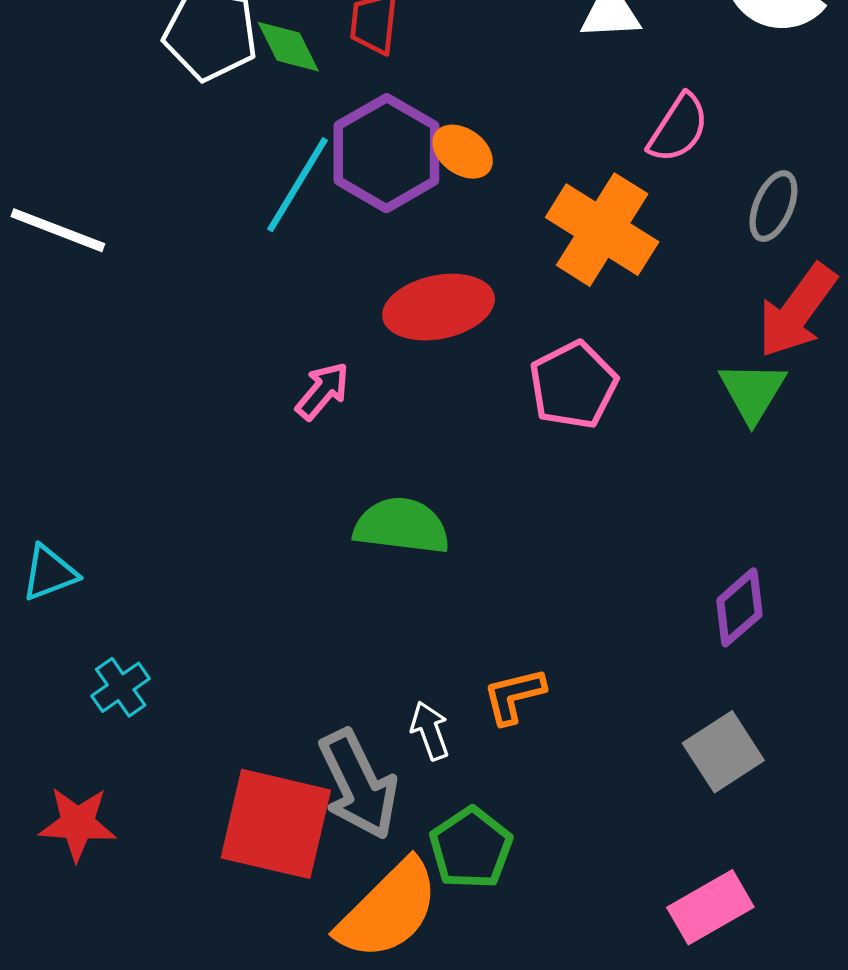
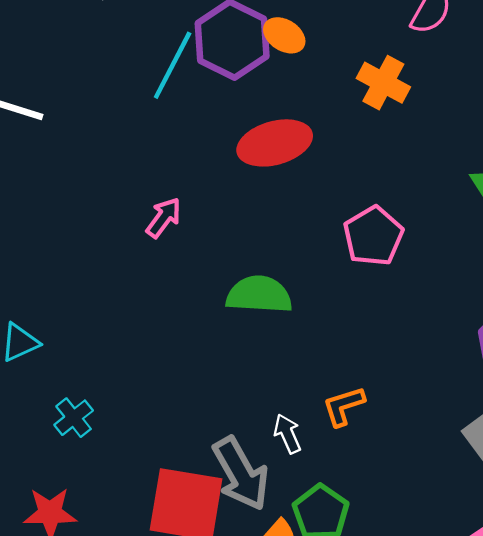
orange cross: (602, 230) -> (383, 83), size x0.7
pink pentagon: (573, 385) -> (373, 236), moved
pink arrow: (323, 391) -> (164, 218), moved

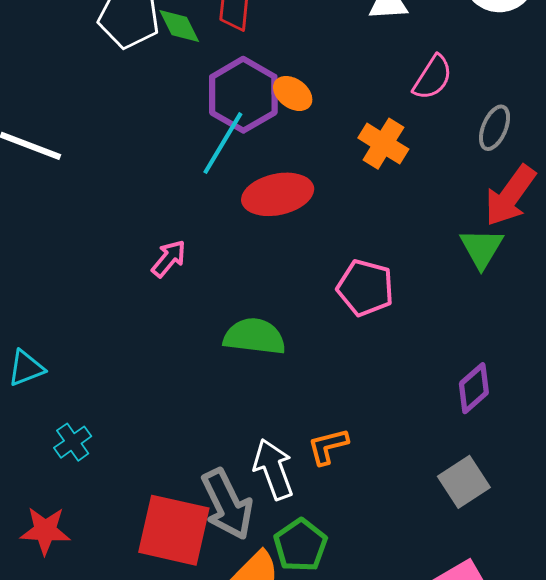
cyan line: (173, 65) -> (223, 143), moved
pink pentagon: (373, 236) -> (365, 288), turned -30
white arrow: (287, 434) -> (273, 469), size x1.6

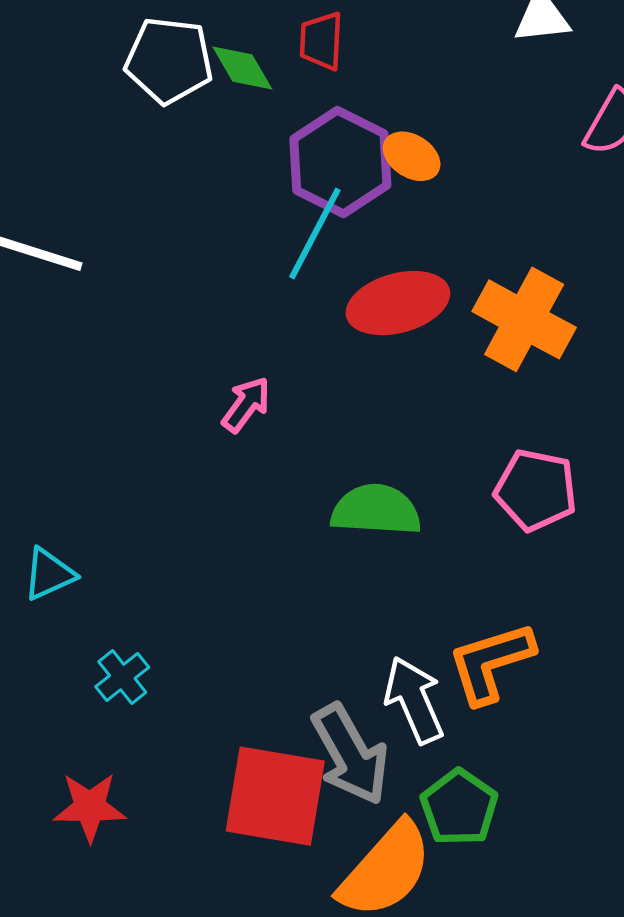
orange cross: (383, 144) -> (524, 319), moved, size x1.4
pink pentagon: (365, 288) -> (536, 490), moved
orange L-shape: (328, 446) -> (491, 663), size x1.5

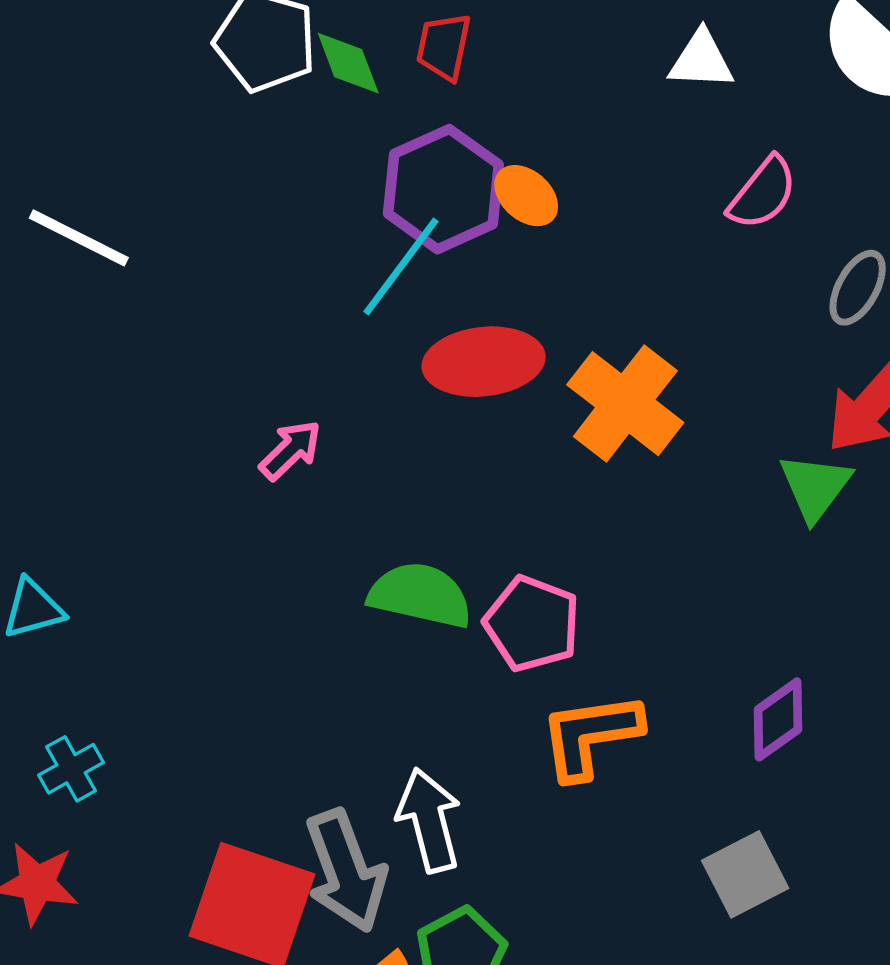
pink pentagon: (536, 490) -> (532, 624), moved
orange L-shape: (491, 663) -> (590, 736), moved
cyan cross: (122, 677) -> (71, 769), moved

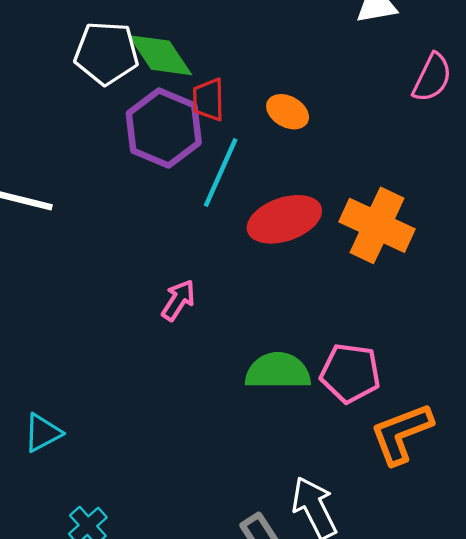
red trapezoid: (444, 47) -> (208, 100), moved
green diamond: (348, 63) -> (160, 55), size x1.4
purple hexagon: (443, 189) -> (164, 128), moved

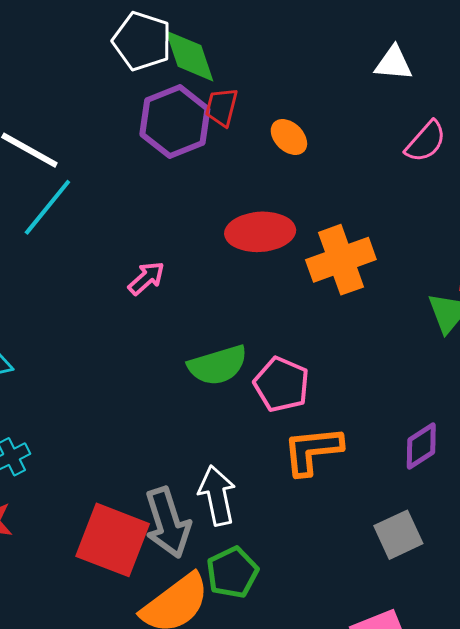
cyan line: (221, 172) -> (47, 207), moved
orange cross: (377, 225) -> (341, 260), turned 30
green semicircle: (278, 371) -> (218, 365), turned 148

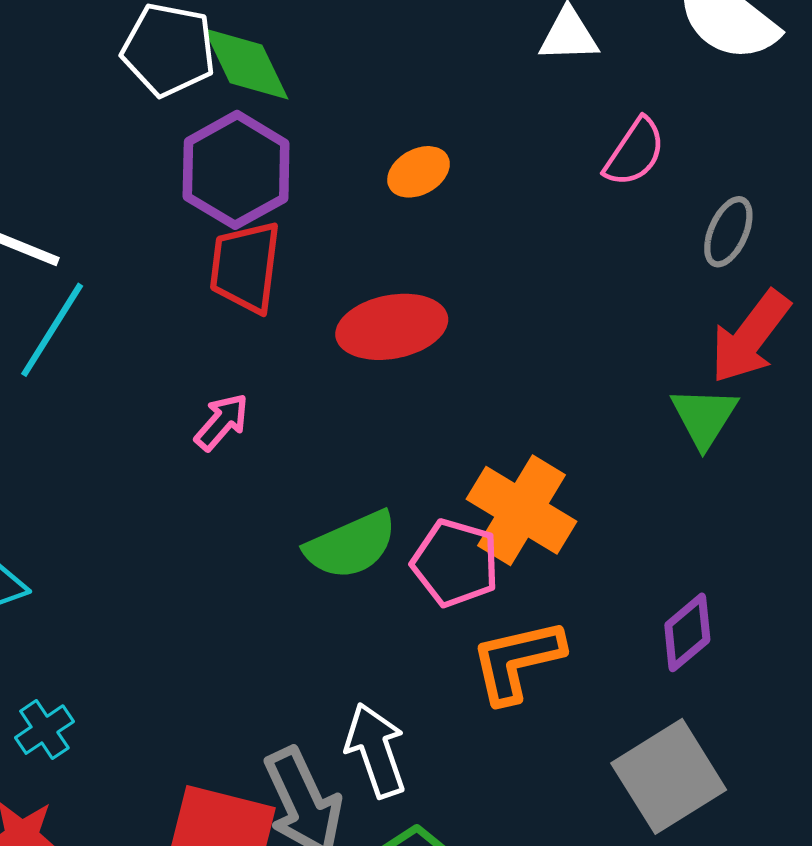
red trapezoid: (222, 107) -> (245, 267), moved, size x1.5
orange ellipse: (289, 137) -> (419, 172), turned -66
orange cross: (341, 260) -> (522, 510), moved, turned -32
gray square: (398, 535) -> (669, 776), size x1.4

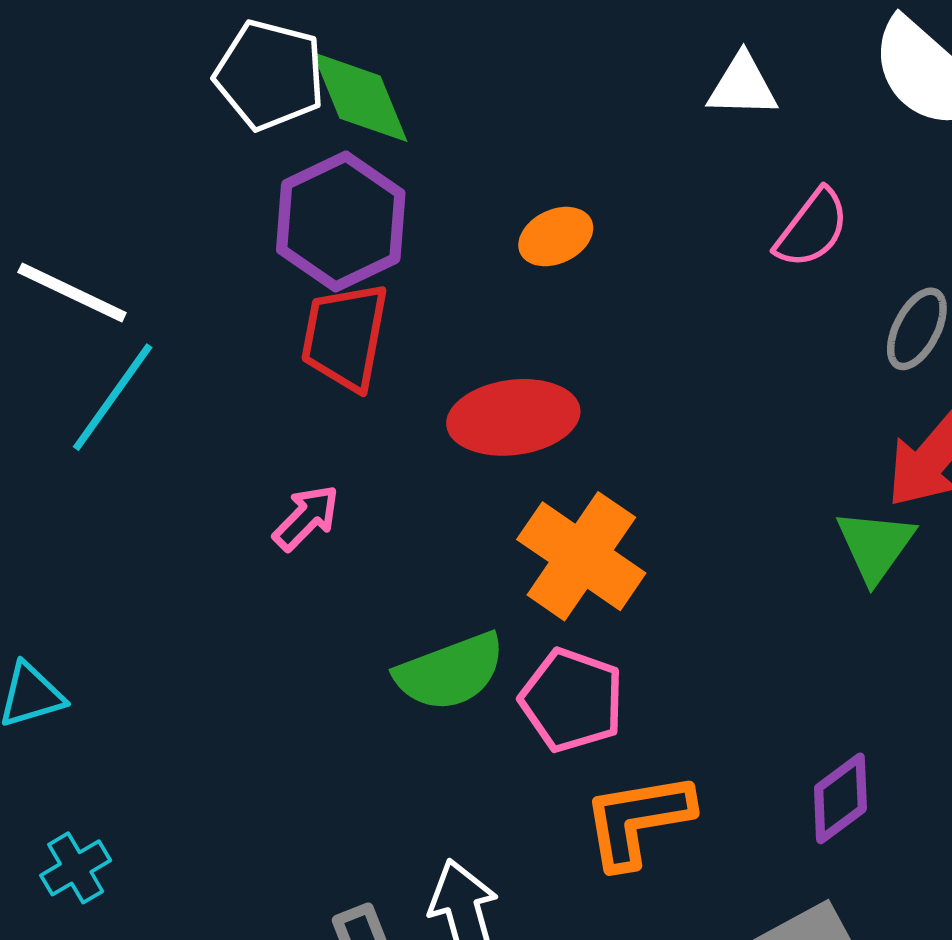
orange cross: (522, 510) -> (581, 556), moved

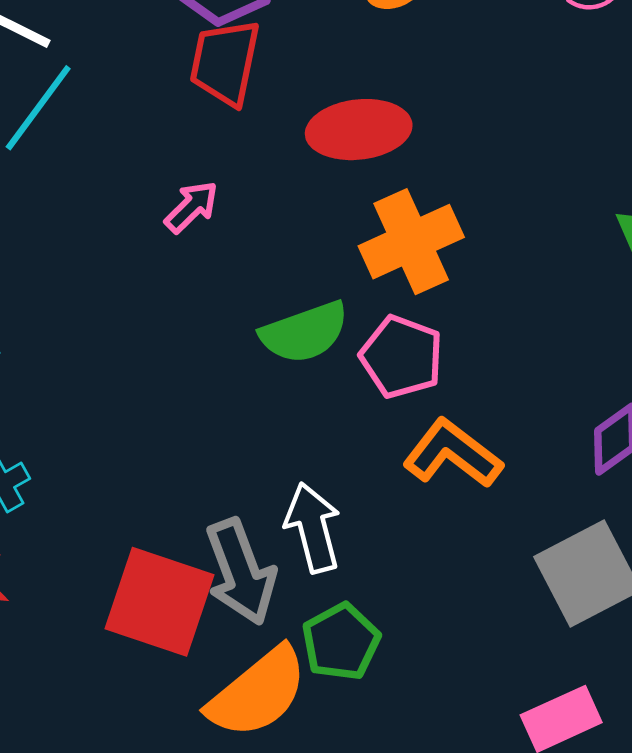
orange cross: (581, 556) -> (411, 242), turned 30
orange L-shape: (638, 820) -> (453, 454), turned 46

